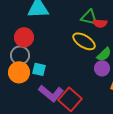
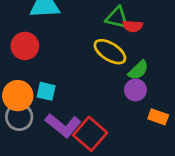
gray circle: (20, 55) -> (19, 117), moved

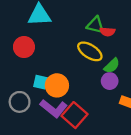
orange circle: (18, 96) -> (57, 85), moved

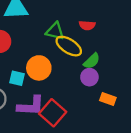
green triangle: (95, 25) -> (55, 31), moved
orange circle: (57, 85) -> (39, 68), moved
purple L-shape: (54, 108) -> (31, 106), turned -36

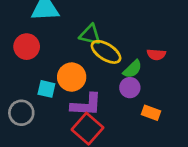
red semicircle: (87, 25) -> (156, 55), moved
purple L-shape: (31, 106) -> (86, 105), moved

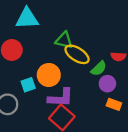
purple circle: (130, 88) -> (107, 84), moved
cyan square: (46, 89) -> (28, 85), turned -32

